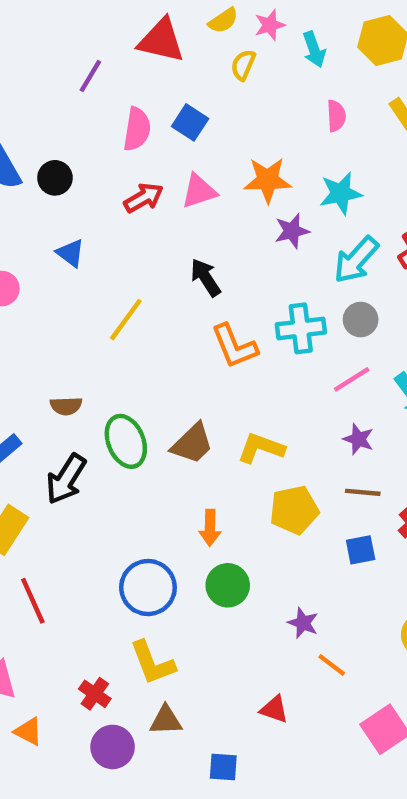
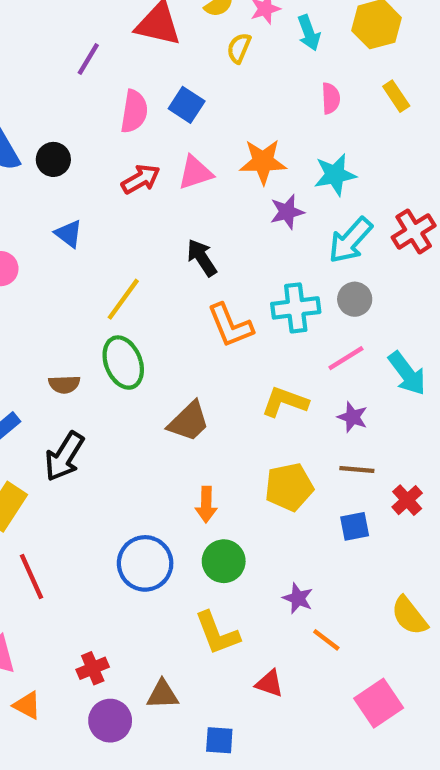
green ellipse: (126, 441) -> (123, 363), moved
yellow L-shape: (261, 448) -> (285, 402), moved
yellow L-shape: (152, 663) -> (217, 633), moved
red cross: (95, 694) -> (93, 668), turned 32

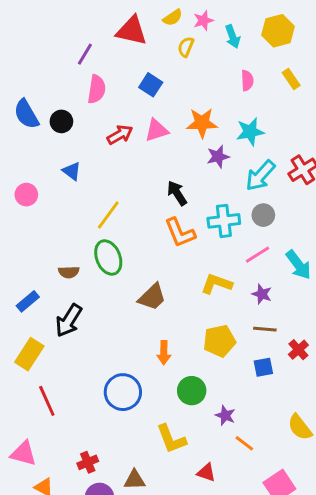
pink semicircle: (134, 111) -> (97, 89), moved
black arrow: (202, 258) -> (177, 193), moved
green circle: (224, 561) -> (192, 391), moved

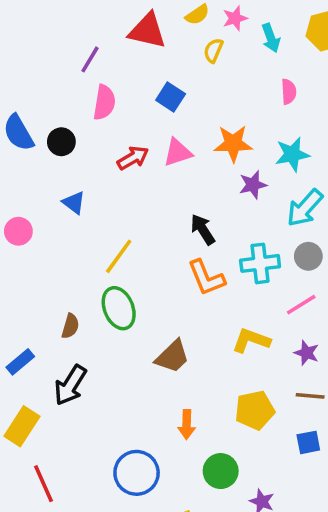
brown semicircle: (69, 272) -> (70, 326), turned -72

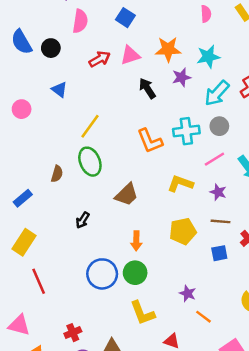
black arrow: (203, 229) -> (147, 88), moved
black arrow: (70, 385) -> (83, 220), moved, size x0.6
green circle: (221, 471) -> (135, 273), moved

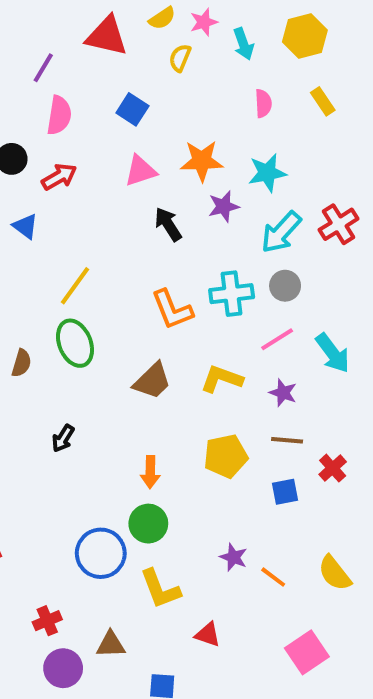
red arrow: (100, 59) -> (59, 177), moved
brown trapezoid: (127, 195) -> (152, 381), moved
blue circle: (102, 274) -> (101, 553), moved
orange line: (203, 317) -> (273, 577), moved

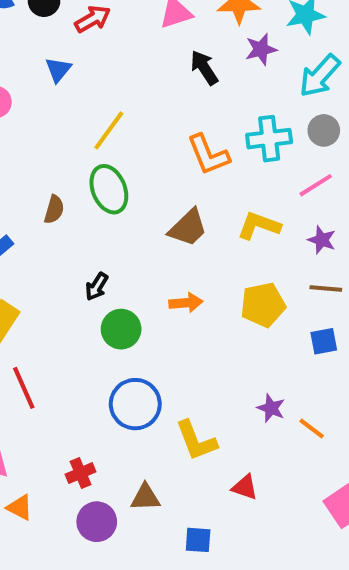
blue triangle: (25, 226) -> (58, 70), turned 32
orange arrow: (150, 472) -> (186, 303), moved, turned -96
green circle: (148, 524) -> (121, 329), moved

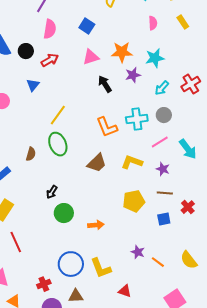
cyan arrow: (320, 76) -> (162, 88), size x0.7
orange arrow: (186, 303) -> (96, 225), moved
blue circle: (135, 404) -> (71, 264), moved

